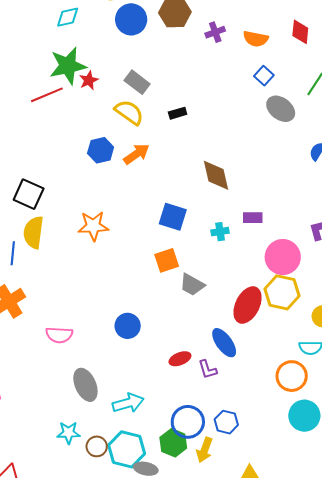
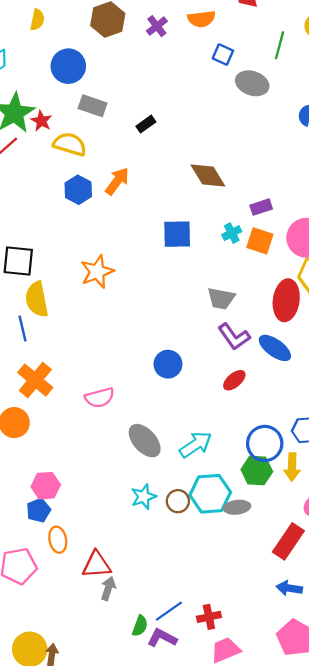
blue circle: (131, 19) -> (68, 66), moved
yellow semicircle: (129, 112) -> (70, 144), moved
orange square: (167, 260) -> (260, 241), moved, turned -35
purple L-shape: (208, 369) -> (234, 337), moved, size x1.4

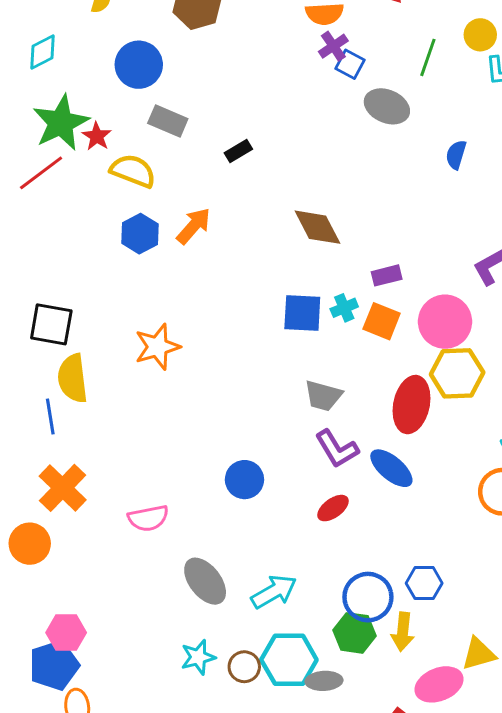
purple cross: (157, 26) -> (333, 46), moved
blue square: (177, 234) -> (302, 313), moved
blue pentagon: (39, 510) -> (54, 665), size x1.5

